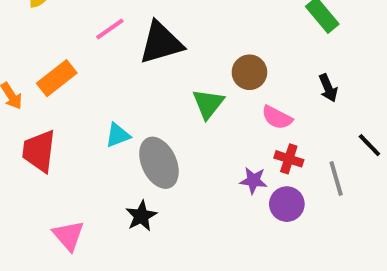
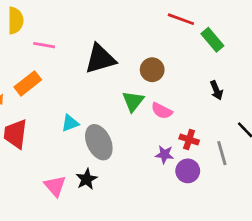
pink line: (110, 29) -> (44, 45), moved, turned 45
brown circle: (249, 72) -> (152, 70), moved
pink semicircle: (277, 118) -> (162, 111), moved
pink triangle: (68, 236) -> (55, 186), moved

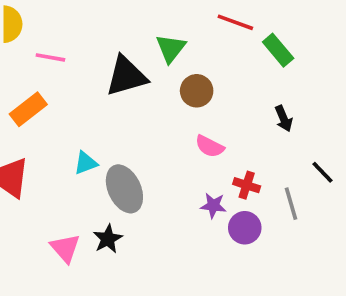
green triangle: (133, 101) -> (171, 48), moved

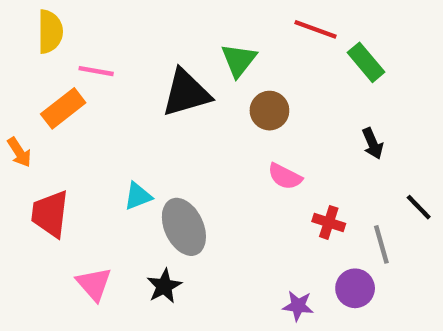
orange rectangle: (28, 109) -> (63, 108), moved
purple star: (213, 206) -> (298, 306), moved
purple circle: (245, 228) -> (355, 288), moved
pink triangle: (65, 248) -> (94, 284), moved

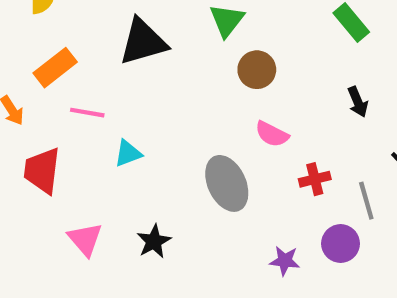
pink line: (96, 71) -> (87, 113), moved
black triangle: (186, 93) -> (143, 42), moved
red cross: (329, 222) -> (315, 179), turned -32
gray ellipse: (184, 227) -> (227, 183), moved

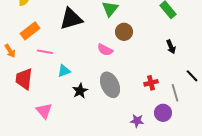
pink semicircle: (272, 134) -> (105, 50), moved
black star: (154, 241) -> (80, 91), moved

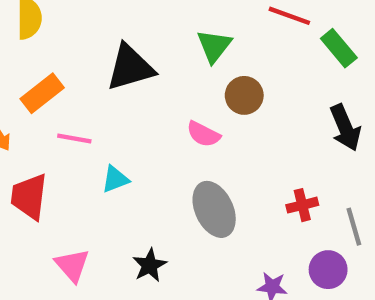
black arrow: (171, 47) -> (345, 128), size x1.5
black star: (80, 91) -> (150, 265), moved

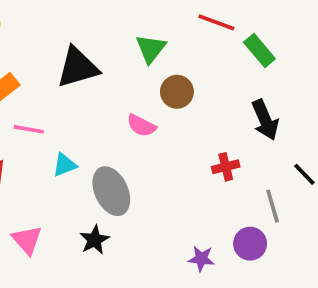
red cross: (302, 205) -> (226, 167), moved
gray ellipse: (214, 209) -> (111, 191), moved

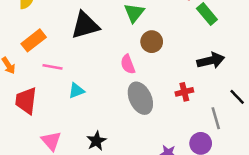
black arrow: (265, 120) -> (211, 60), turned -80
pink semicircle: (141, 126) -> (128, 64), turned 42
gray ellipse: (111, 191) -> (140, 98), moved

